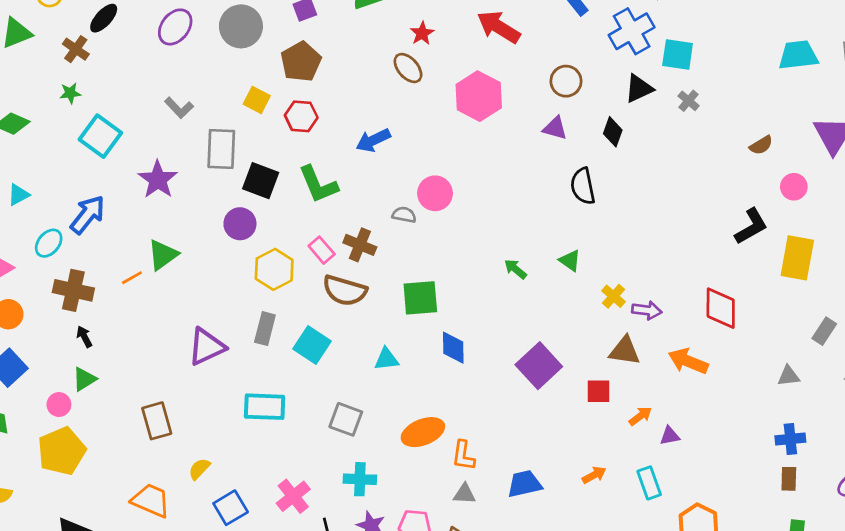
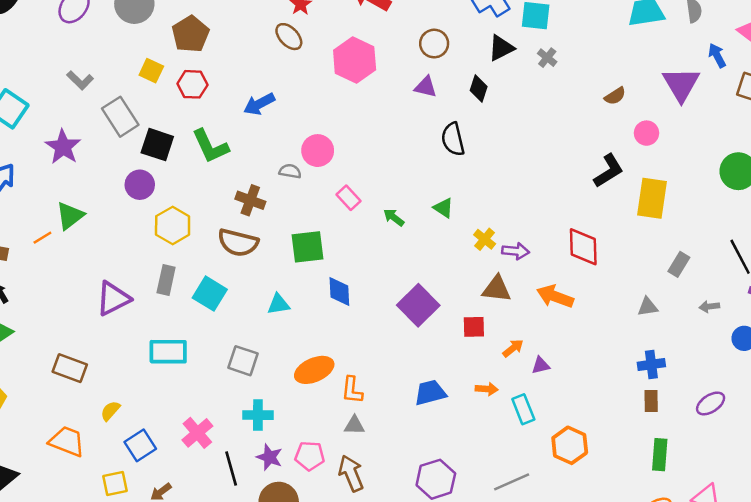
gray rectangle: (221, 149) -> (120, 117), turned -33
pink rectangle: (322, 250) -> (348, 198), moved
brown rectangle: (157, 421) -> (70, 368), turned -52
orange arrow: (594, 475) -> (487, 389), moved, turned 35
blue trapezoid: (524, 484) -> (430, 393), moved

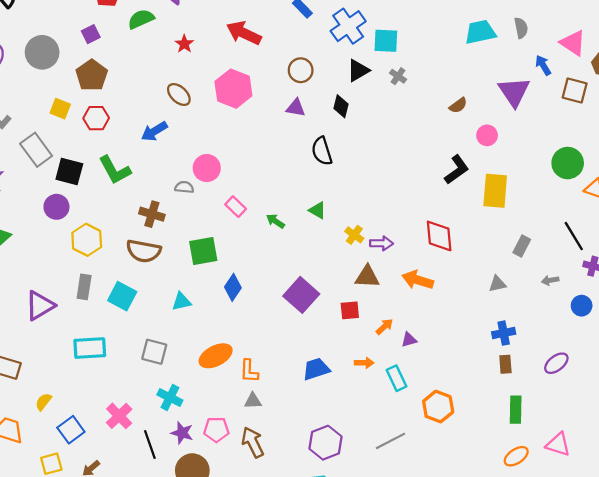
brown ellipse: (289, 37) -> (179, 95), moved
blue diamond: (339, 291) -> (233, 287), turned 40
cyan cross: (258, 415) -> (170, 397), turned 30

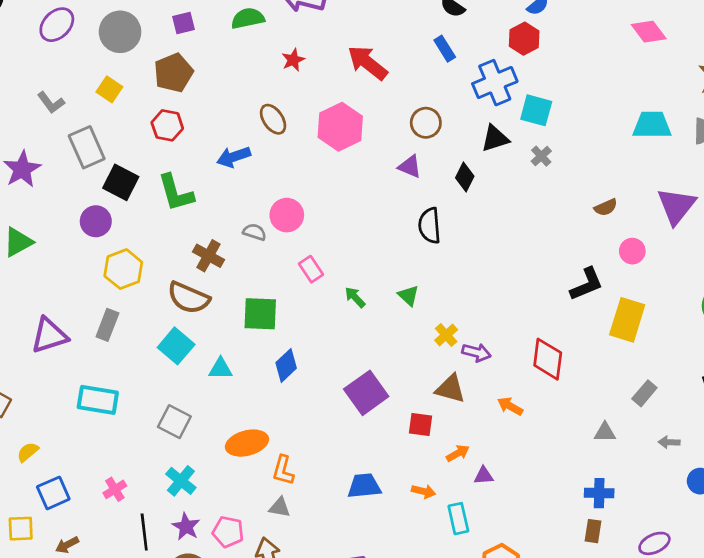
yellow square: (60, 109) -> (109, 89), moved
orange arrow: (418, 280) -> (510, 406), size x0.7
cyan square: (122, 296) -> (176, 346), moved
pink cross: (119, 416) -> (115, 489), size x0.7

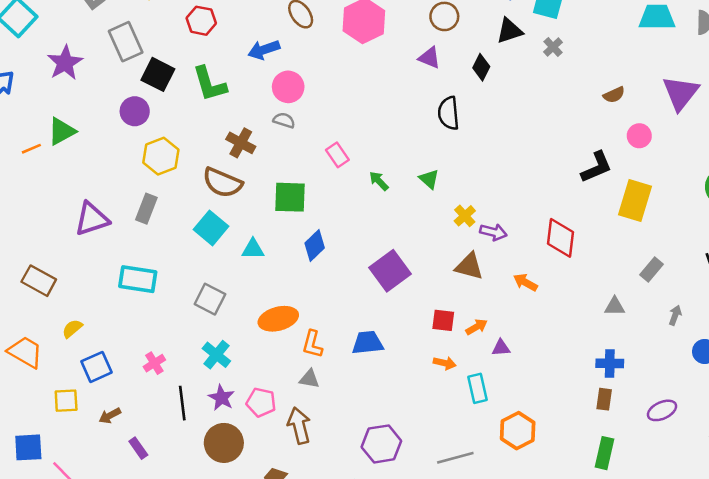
pink circle: (287, 215) -> (288, 87), moved
red square: (420, 425) -> (443, 320), moved
gray arrow: (669, 442) -> (675, 315), turned 108
blue trapezoid: (364, 486) -> (368, 343), moved

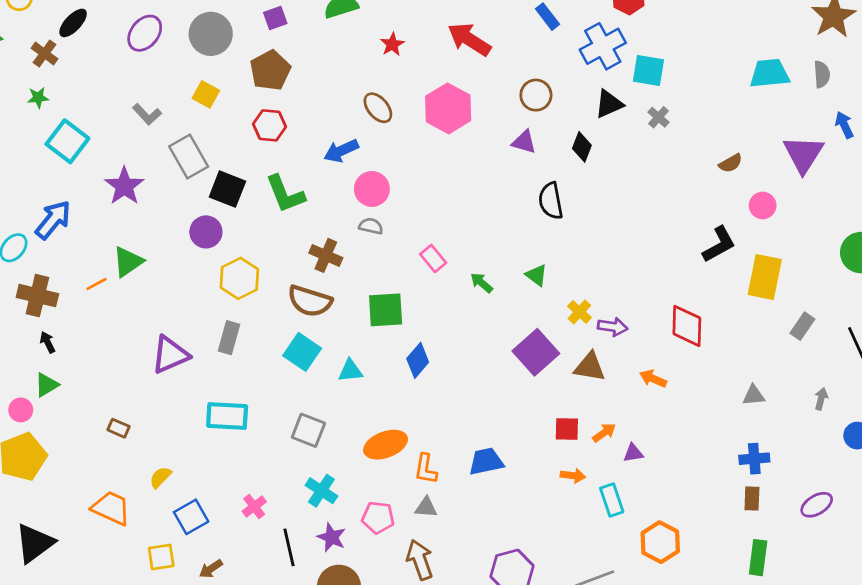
gray rectangle: (652, 269) -> (802, 326), moved
purple square: (390, 271) -> (536, 352), moved
brown rectangle: (39, 281) -> (119, 428), size x0.6
pink pentagon: (261, 402) -> (378, 518), moved

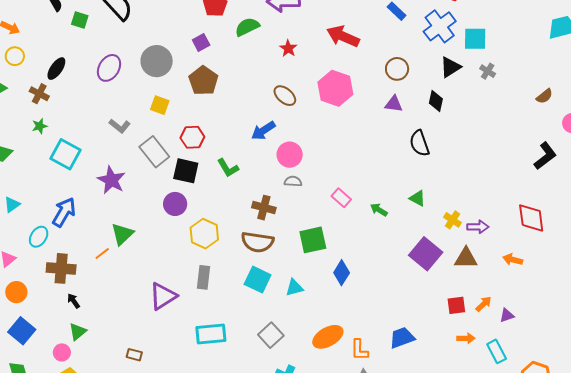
red hexagon: (269, 125) -> (192, 137), moved
green L-shape: (285, 194) -> (228, 168), size x0.7
gray square: (308, 430) -> (271, 335), turned 35

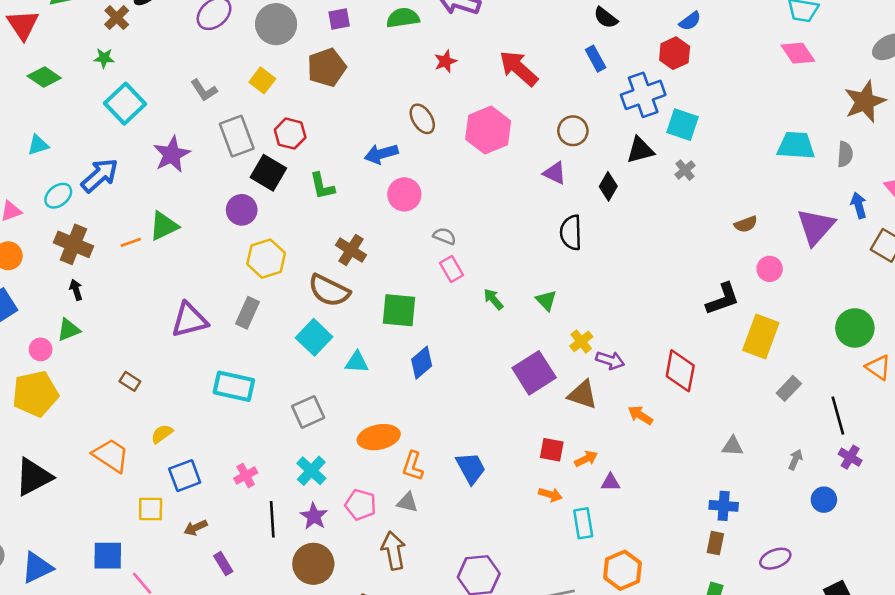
gray semicircle: (293, 181) -> (444, 236), moved
blue trapezoid: (402, 338) -> (471, 468), turned 64

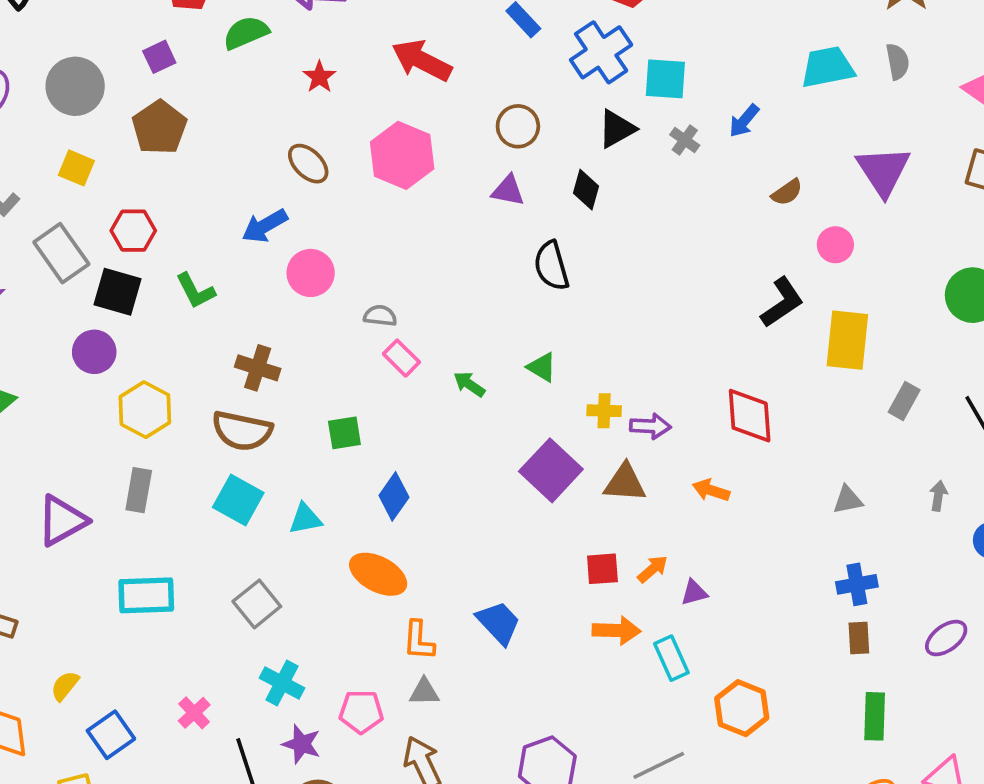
blue arrow: (859, 205) -> (744, 121), moved, turned -110
green square: (399, 310) -> (344, 433), size x0.7
yellow cross: (581, 341) -> (604, 411), turned -35
orange ellipse: (379, 437) -> (378, 574), moved, turned 54
orange arrow: (550, 495) -> (616, 631), size x1.4

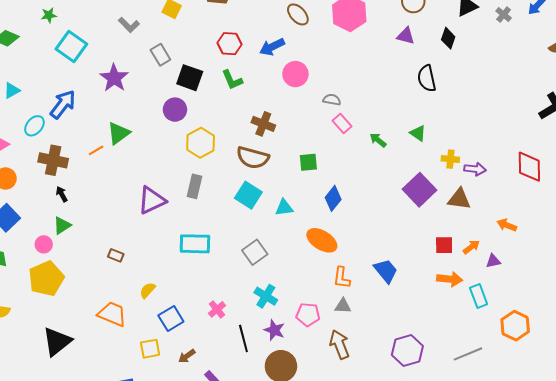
red hexagon: (133, 231) -> (230, 44), moved
gray rectangle: (61, 253) -> (160, 55), size x0.7
orange arrow: (711, 490) -> (507, 225), moved

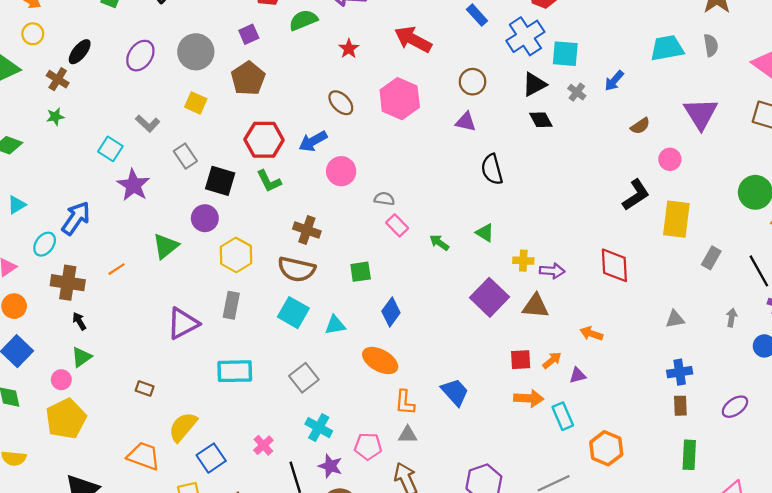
black diamond: (448, 38) -> (541, 120), moved, turned -45
red hexagon: (230, 44) -> (264, 140), size x1.4
cyan square: (71, 47) -> (110, 149), moved, size x0.7
green triangle: (119, 133) -> (166, 246), moved
yellow semicircle: (148, 290) -> (183, 427), size x1.6

